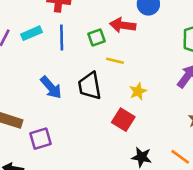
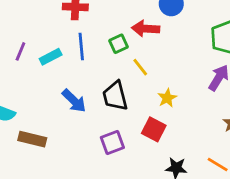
cyan rectangle: (31, 33) -> (51, 57), moved
yellow line: (115, 61) -> (140, 67), turned 42
purple square: (41, 139) -> (112, 143), moved

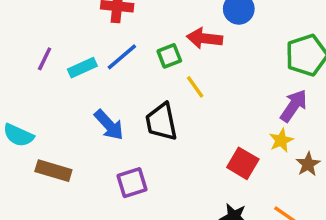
blue line: (81, 47) -> (122, 57), turned 52
yellow star: (167, 98) -> (281, 140), moved
red square: (154, 129) -> (243, 163), moved
purple square: (112, 143) -> (132, 183), moved

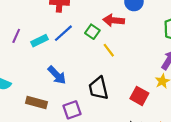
green square: (169, 56) -> (92, 32), turned -32
black trapezoid: (161, 122) -> (98, 88), moved
brown rectangle: (53, 171) -> (37, 102), moved

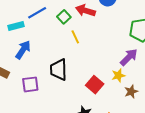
cyan rectangle: (39, 41) -> (16, 26), moved
blue arrow: (57, 75) -> (23, 50), turned -114

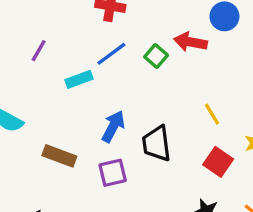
yellow line: (75, 37) -> (212, 114), moved
blue arrow: (23, 50) -> (113, 126), moved

